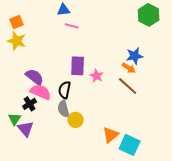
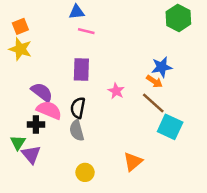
purple rectangle: (78, 66) -> (81, 69), moved
black cross: (30, 104) -> (36, 125), turned 32
yellow circle: (76, 120) -> (85, 172), moved
cyan square: (130, 145) -> (170, 127), moved

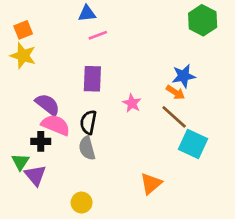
pink line: (86, 31) -> (98, 35), turned -35
yellow circle: (85, 172) -> (82, 203), moved

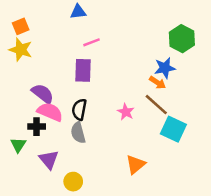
green hexagon: (203, 20) -> (182, 39), moved
pink line: (98, 35) -> (92, 42), moved
pink star: (132, 103) -> (126, 112), moved
purple triangle: (35, 175) -> (49, 160), moved

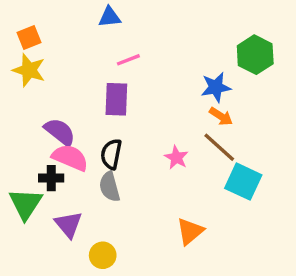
blue star: (165, 68) -> (216, 87), moved
green triangle: (18, 145) -> (26, 204), size x1.5

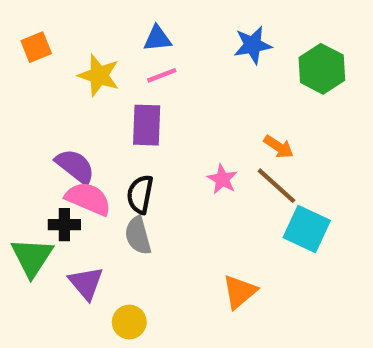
blue triangle: (110, 17) -> (157, 39), moved
yellow star: (29, 70) -> (99, 75), moved
blue star: (216, 87) -> (253, 45), moved
pink star: (176, 158) -> (222, 179), moved

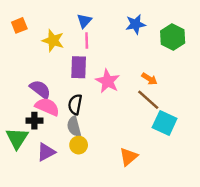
blue triangle: (157, 39) -> (84, 21), turned -42
pink line: (162, 75) -> (87, 41), turned -70
pink star: (222, 179) -> (108, 81), moved, size x1.5
purple triangle: (86, 283) -> (46, 152), turned 42
yellow circle: (129, 322) -> (79, 145), moved

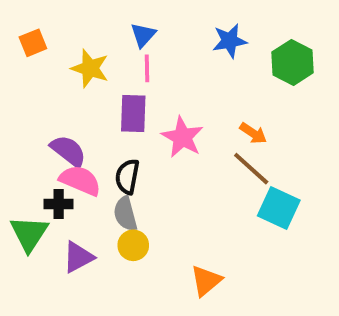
orange triangle: (129, 157) -> (206, 281), moved

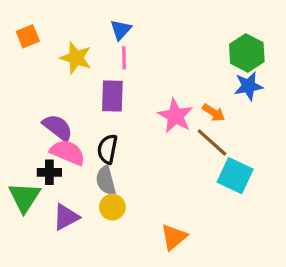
blue star: (230, 41) -> (248, 86), moved
pink star: (182, 137) -> (175, 116), moved

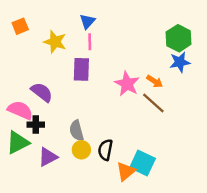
black semicircle: (107, 149) -> (105, 150), moved
pink semicircle: (68, 152) -> (20, 110), moved
cyan square: (235, 176) -> (143, 163), moved
green triangle: (24, 197) -> (18, 143), turned 30

